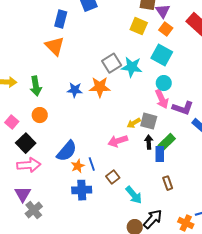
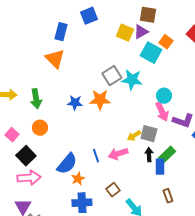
purple triangle: (163, 11) -> (141, 32), moved, turned 35
yellow square: (139, 26) -> (125, 33), moved
cyan square: (162, 55) -> (151, 53), moved
blue line: (92, 164) -> (96, 156), moved

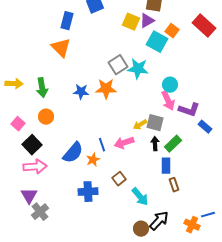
blue rectangle: (160, 167) -> (166, 166), moved
orange star: (78, 179) -> (93, 160), moved

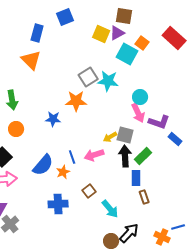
blue star: (81, 92) -> (53, 119), moved
black arrow: (155, 144) -> (125, 156), size x1.5

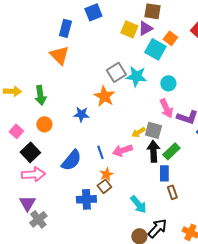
cyan circle: (140, 97) -> (168, 83), moved
orange star: (76, 101) -> (104, 96), turned 30
orange star: (63, 172) -> (106, 174), moved
brown square: (89, 191) -> (104, 186), moved

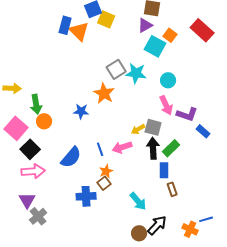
yellow square: (129, 29) -> (106, 19), moved
orange triangle: (59, 55) -> (79, 31), moved
green arrow: (40, 95) -> (36, 104), moved
pink square: (16, 131) -> (16, 128), size x1.6

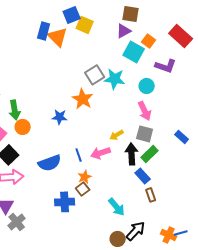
purple L-shape: (187, 114) -> (166, 66), moved
gray square: (153, 127) -> (145, 134), moved
blue semicircle: (71, 157) -> (50, 163), turned 30
blue rectangle: (164, 170) -> (143, 176), turned -42
blue line: (206, 219) -> (181, 233), moved

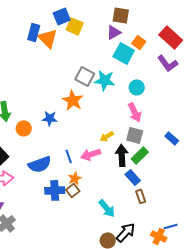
purple L-shape: (166, 66) -> (168, 63), moved, turned 35
gray square: (95, 75) -> (85, 76), turned -30
orange circle: (23, 127) -> (24, 128), moved
blue cross: (65, 202) -> (55, 190), moved
blue line: (181, 233) -> (171, 226), moved

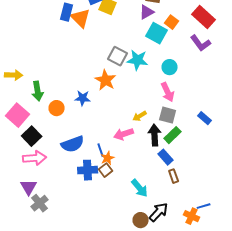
blue line: (69, 156) -> (101, 150), moved

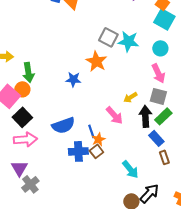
cyan square: (157, 33) -> (164, 19), moved
orange circle: (57, 108) -> (22, 89), moved
pink arrow: (124, 134) -> (114, 115), turned -114

